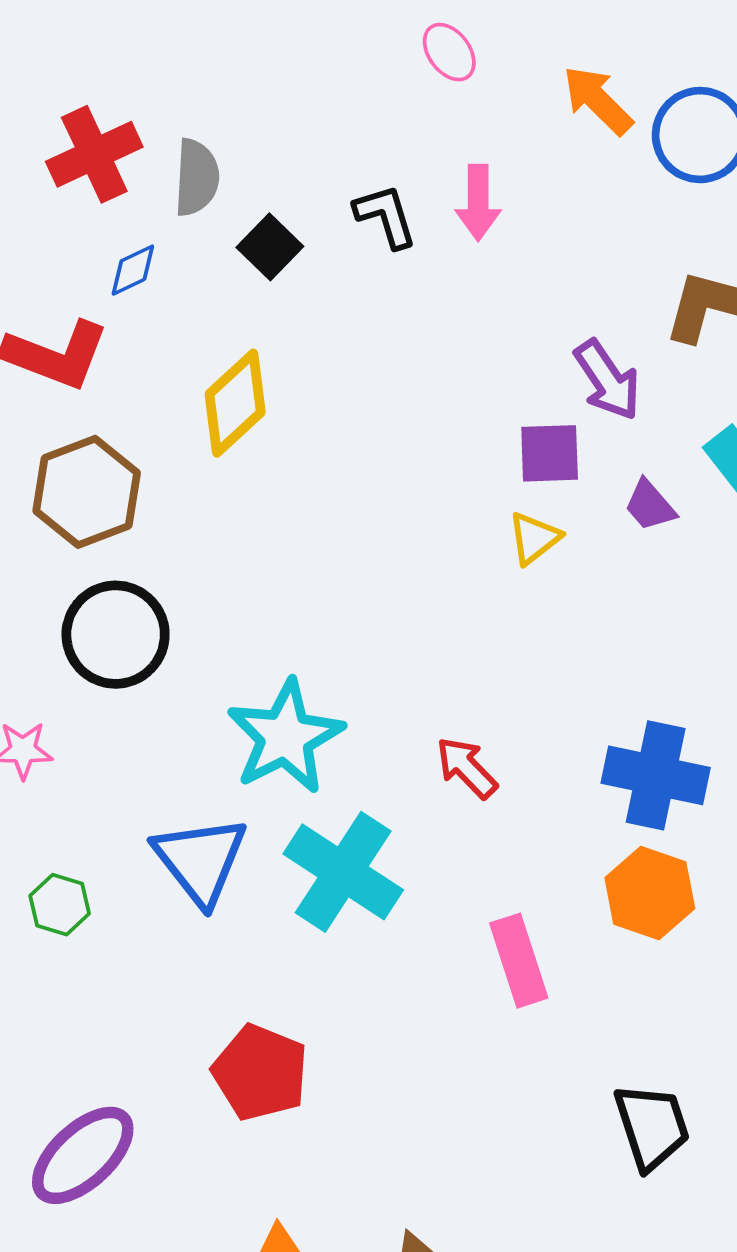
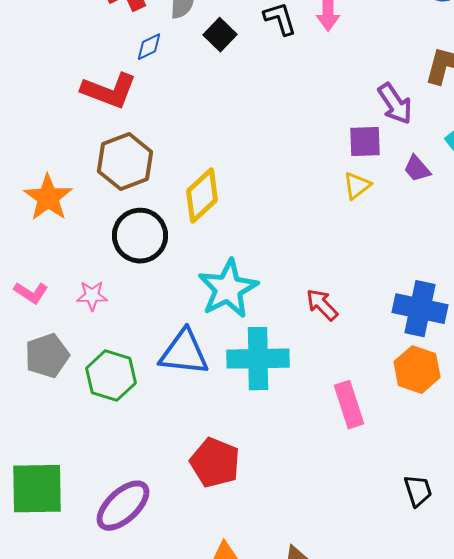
yellow diamond: (235, 403) -> (202, 196), moved
blue triangle: (200, 860) -> (184, 353), turned -46
cyan cross: (343, 872) -> (258, 359), turned -34
green hexagon: (60, 905) -> (111, 376), size x1.6
black trapezoid: (652, 1126) -> (418, 491), size x0.7

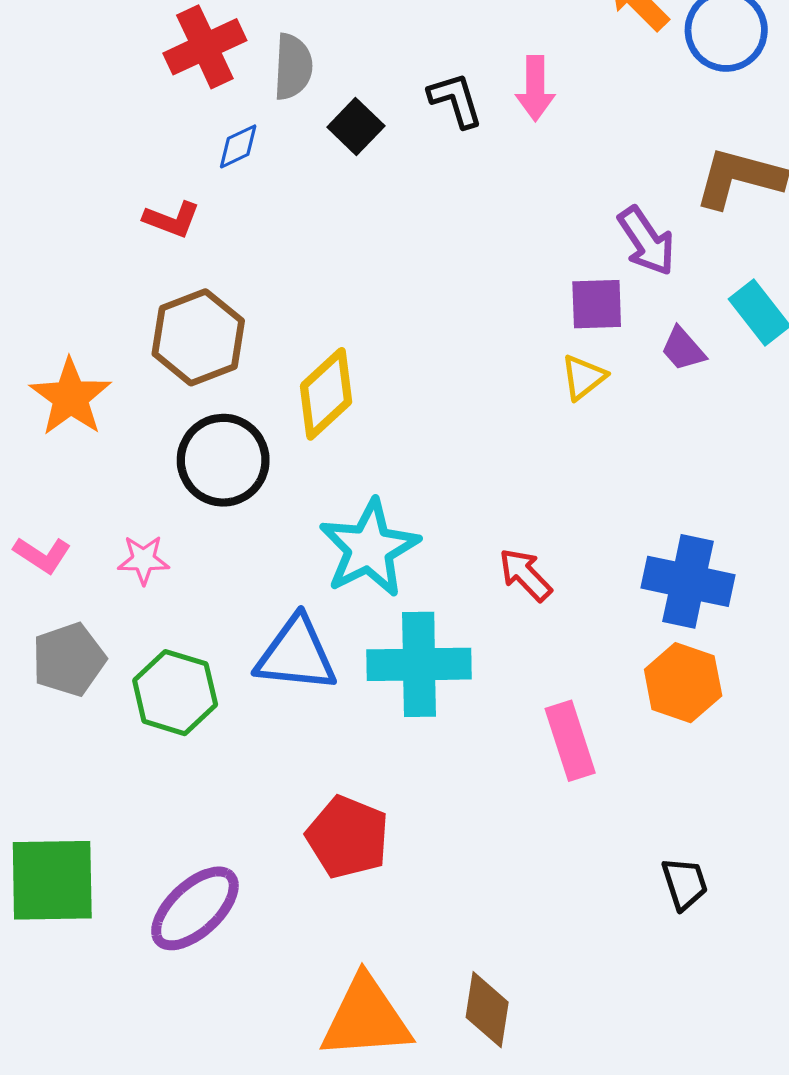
red L-shape: (109, 91) -> (172, 219), size x0.6

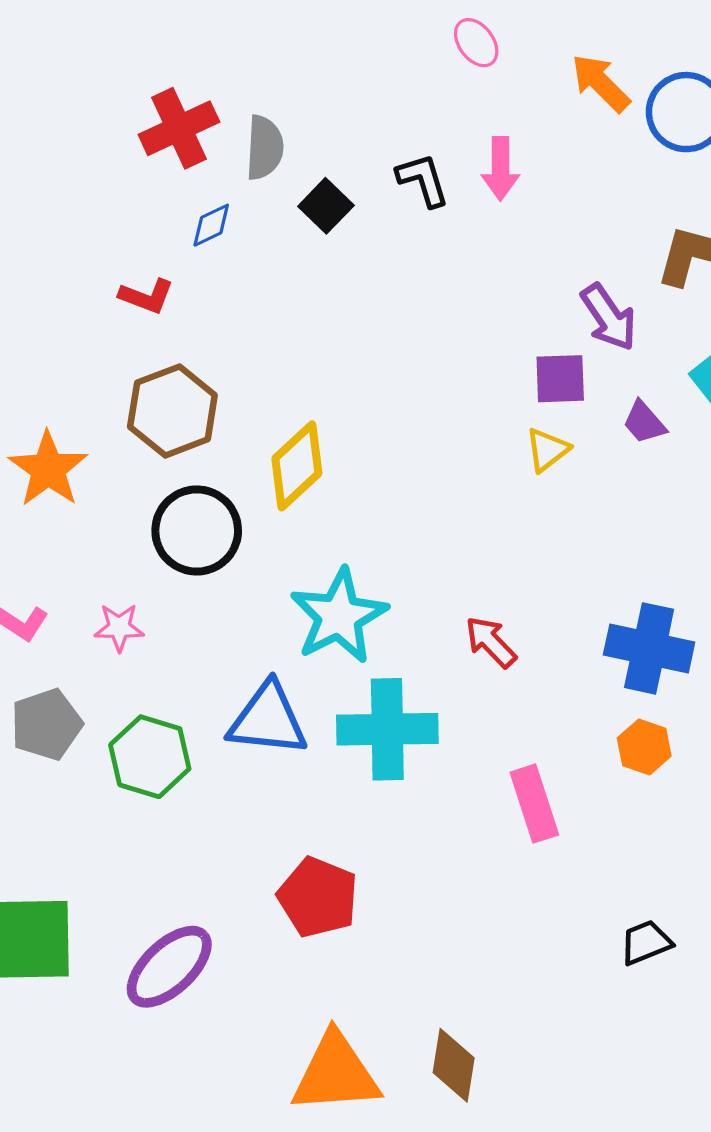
orange hexagon: (683, 683) -> (644, 747), size x0.7
black trapezoid: (685, 884) -> (646, 942), turned -94

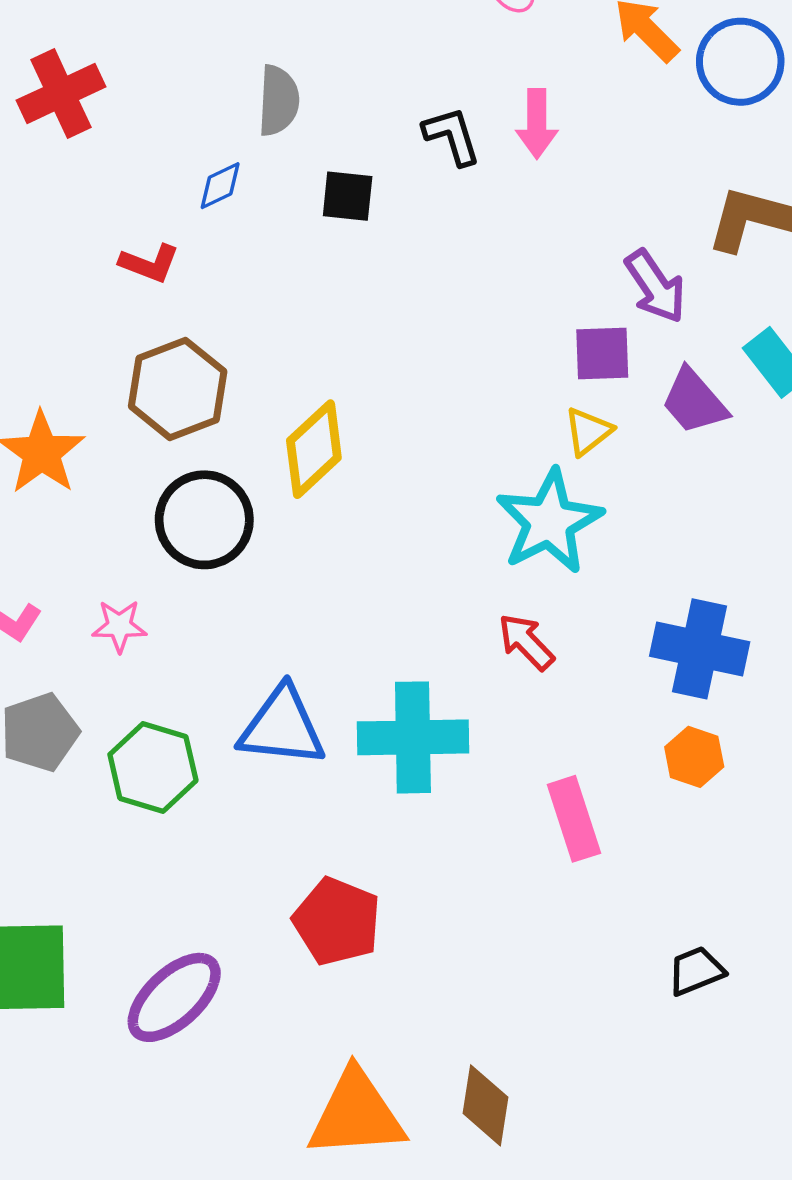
red cross: (179, 128) -> (61, 94), moved
black square: (326, 206) -> (348, 196), moved, turned -38
purple trapezoid: (644, 422) -> (694, 401), size x1.4
cyan star: (339, 616) -> (549, 522), moved

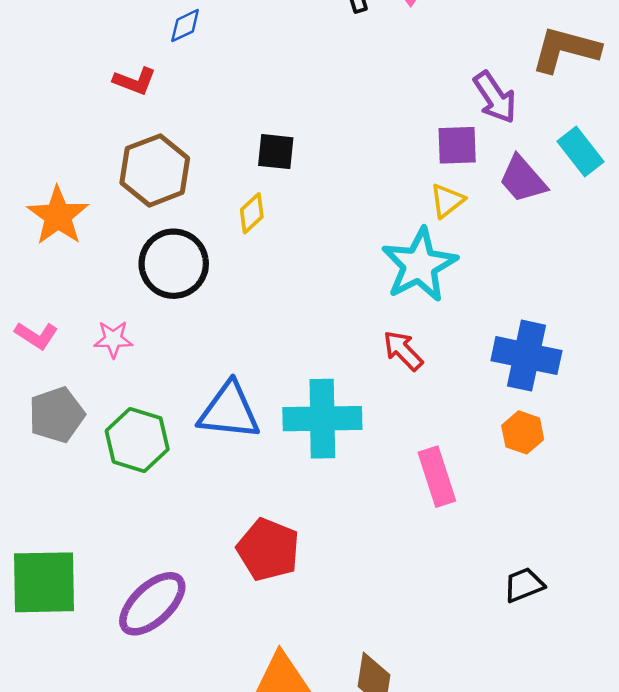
black square: (348, 196) -> (276, 152), moved
yellow diamond: (314, 449) -> (252, 213), size x0.6

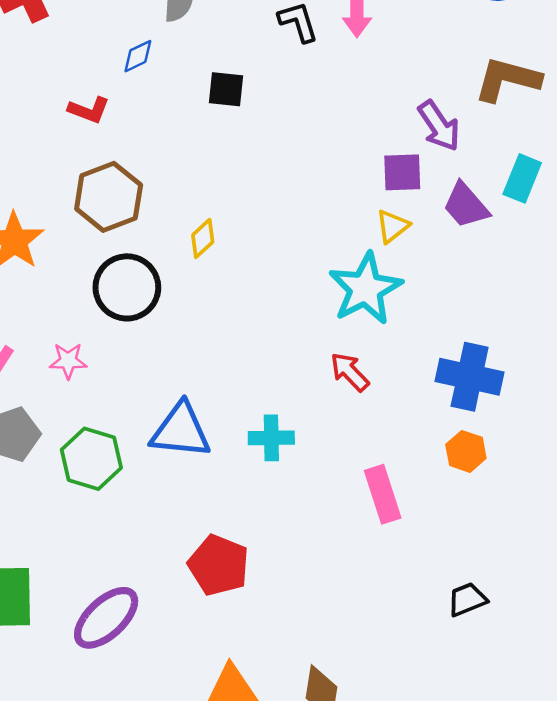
black square: (276, 152) -> (226, 89), moved
cyan rectangle: (581, 152) -> (522, 178), turned 60
cyan cross: (322, 419) -> (271, 438), size x0.6

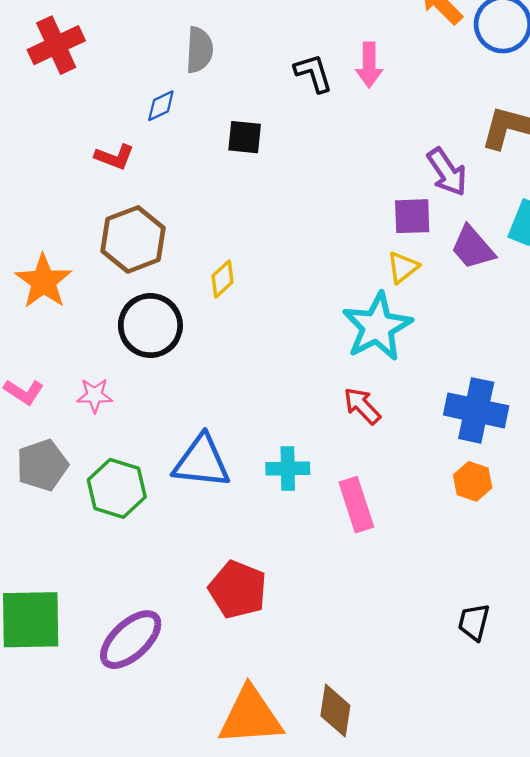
pink rectangle: (383, 494) -> (356, 505), moved
black trapezoid: (467, 599) -> (474, 622), turned -54

